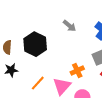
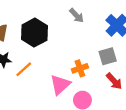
orange line: (38, 83) -> (24, 69), moved

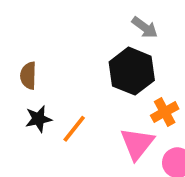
black hexagon: (34, 33) -> (132, 71), moved

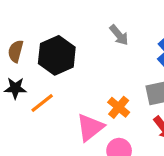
black hexagon: (132, 71) -> (57, 55), moved
orange cross: (165, 112) -> (119, 107), turned -35

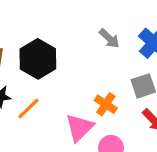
gray arrow: (119, 35) -> (109, 38), moved

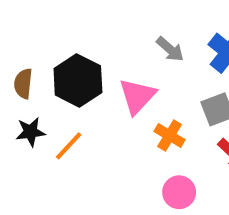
pink triangle: (79, 128) -> (137, 96), moved

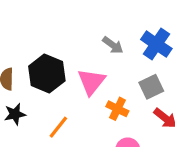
orange line: (69, 146) -> (58, 127), moved

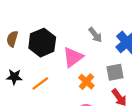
black star: (15, 114) -> (14, 77), moved

